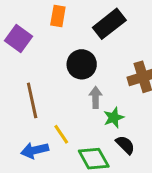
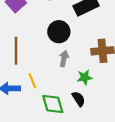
green star: (114, 118) -> (85, 77), moved

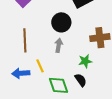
gray arrow: (64, 59) -> (59, 45), moved

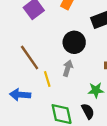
brown line: (25, 40) -> (30, 57), turned -40
yellow line: (40, 66) -> (47, 79), moved

